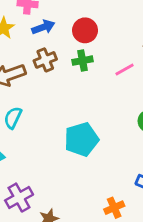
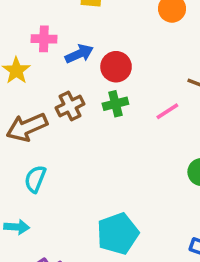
blue arrow: (43, 27) -> (79, 54), moved
cyan pentagon: (81, 139) -> (118, 234), moved

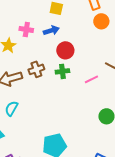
blue arrow: (79, 54) -> (51, 30), moved

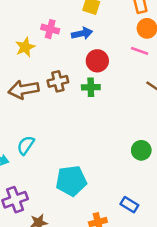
pink line: (91, 79) -> (140, 51), moved, turned 40
cyan semicircle: (11, 108) -> (26, 145), moved

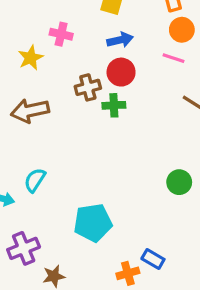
blue arrow: (82, 33) -> (120, 40), moved
brown cross: (58, 81) -> (88, 87), moved
blue rectangle: (129, 205) -> (153, 259), moved

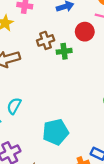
red circle: (121, 72) -> (85, 32), moved

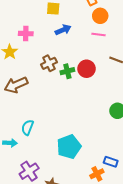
red circle: (85, 32) -> (87, 69), moved

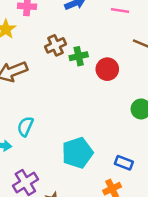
red circle: (87, 69) -> (107, 69), moved
blue rectangle: (111, 162) -> (124, 163), moved

